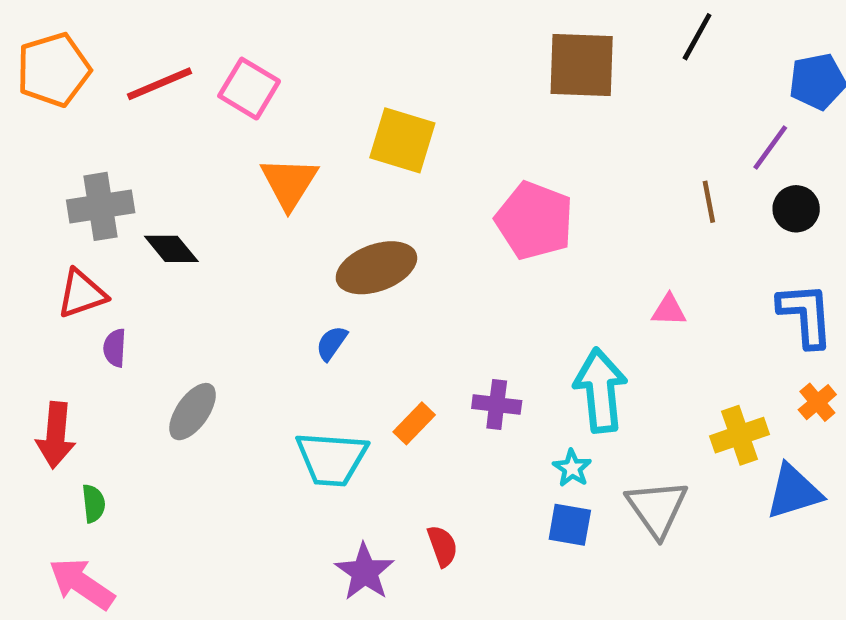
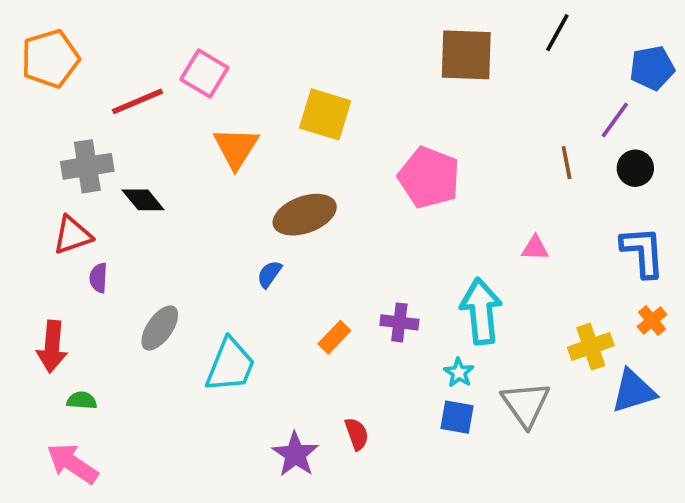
red line: (160, 84) -> (137, 101), moved
cyan trapezoid: (332, 459) -> (230, 365), moved, turned -72
green semicircle: (93, 504) -> (82, 400), turned -80

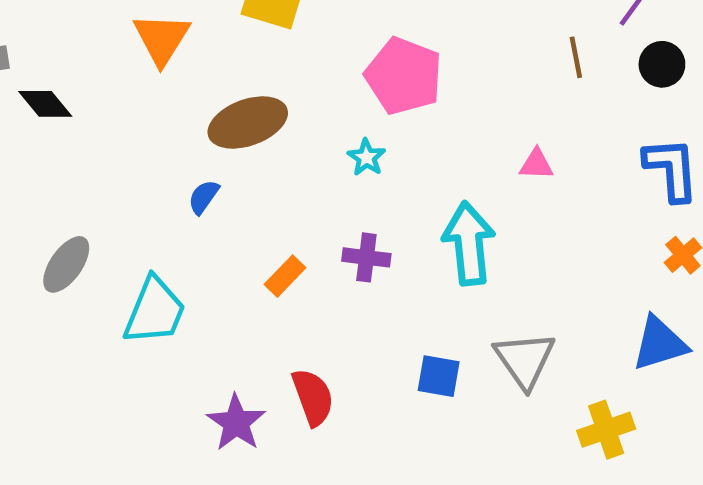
yellow cross: (591, 347) -> (606, 430), moved
cyan star: (459, 373) -> (366, 157), moved
red semicircle: (357, 434) -> (313, 397), size x1.4

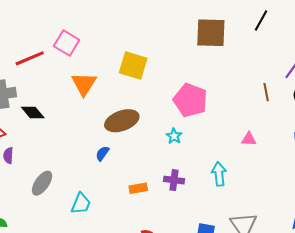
cyan arrow: (469, 244) -> (219, 174), size x0.7
orange rectangle: (285, 276) -> (138, 188), turned 36
cyan trapezoid: (155, 311) -> (81, 204), size x0.7

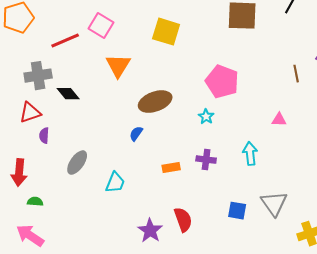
yellow square: (133, 65) -> (166, 32), moved

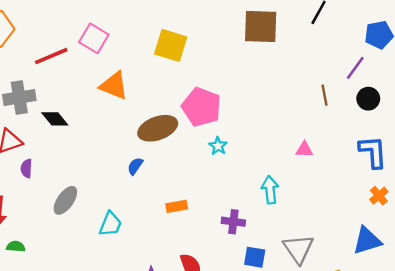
orange triangle: (118, 66) -> (114, 86), turned -40
pink pentagon: (222, 82) -> (201, 107), moved
purple cross: (206, 160) -> (233, 222), moved

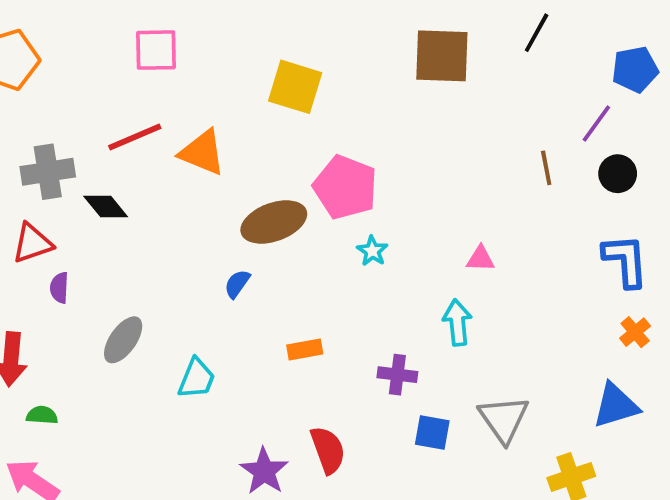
pink square: (94, 38) -> (156, 50), moved, turned -32
red line: (51, 56) -> (135, 137), moved
pink triangle: (304, 150) -> (481, 259), moved

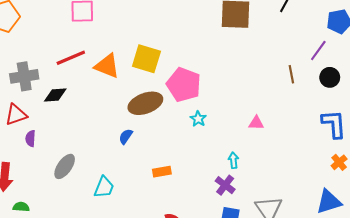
yellow square: (295, 87) -> (146, 59), moved
black diamond: (106, 207) -> (55, 95), turned -55
cyan arrow: (457, 322) -> (233, 160), moved, size x0.7
purple cross: (397, 375) -> (225, 185), moved, turned 30

